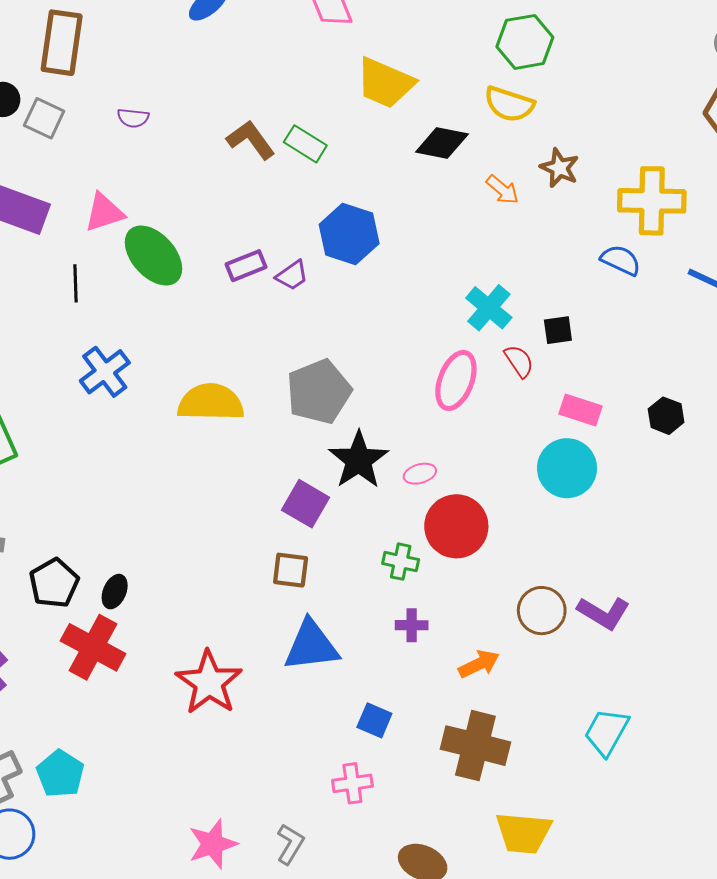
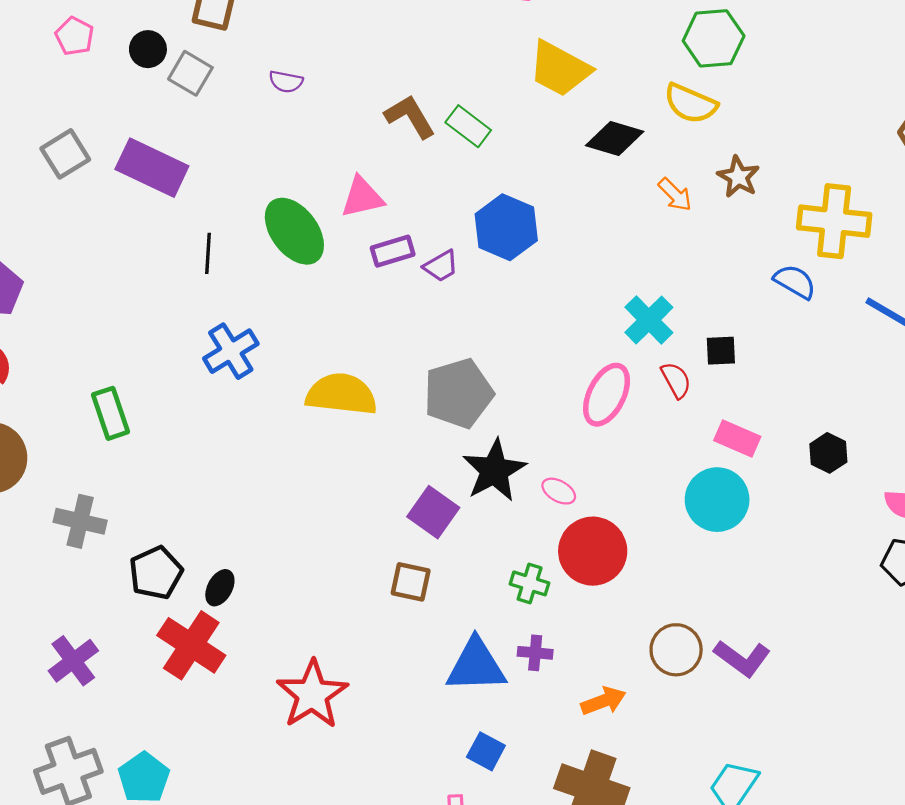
pink triangle: (104, 213) -> (362, 197), moved
pink ellipse: (420, 474) -> (559, 491), turned 40
blue triangle: (311, 646) -> (476, 666), moved

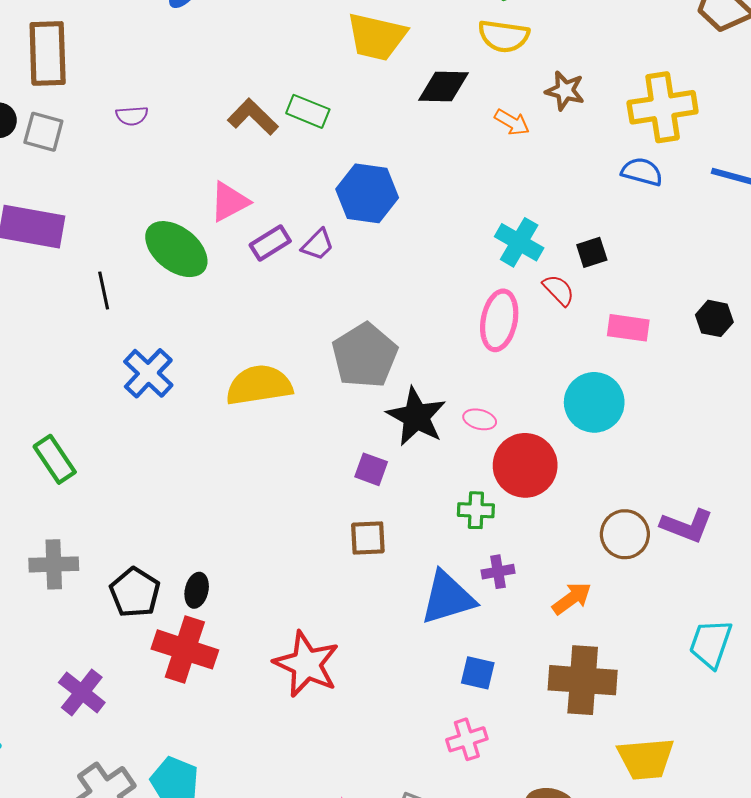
cyan circle: (717, 500) -> (594, 402), moved
purple square: (433, 512) -> (371, 469), size x0.7

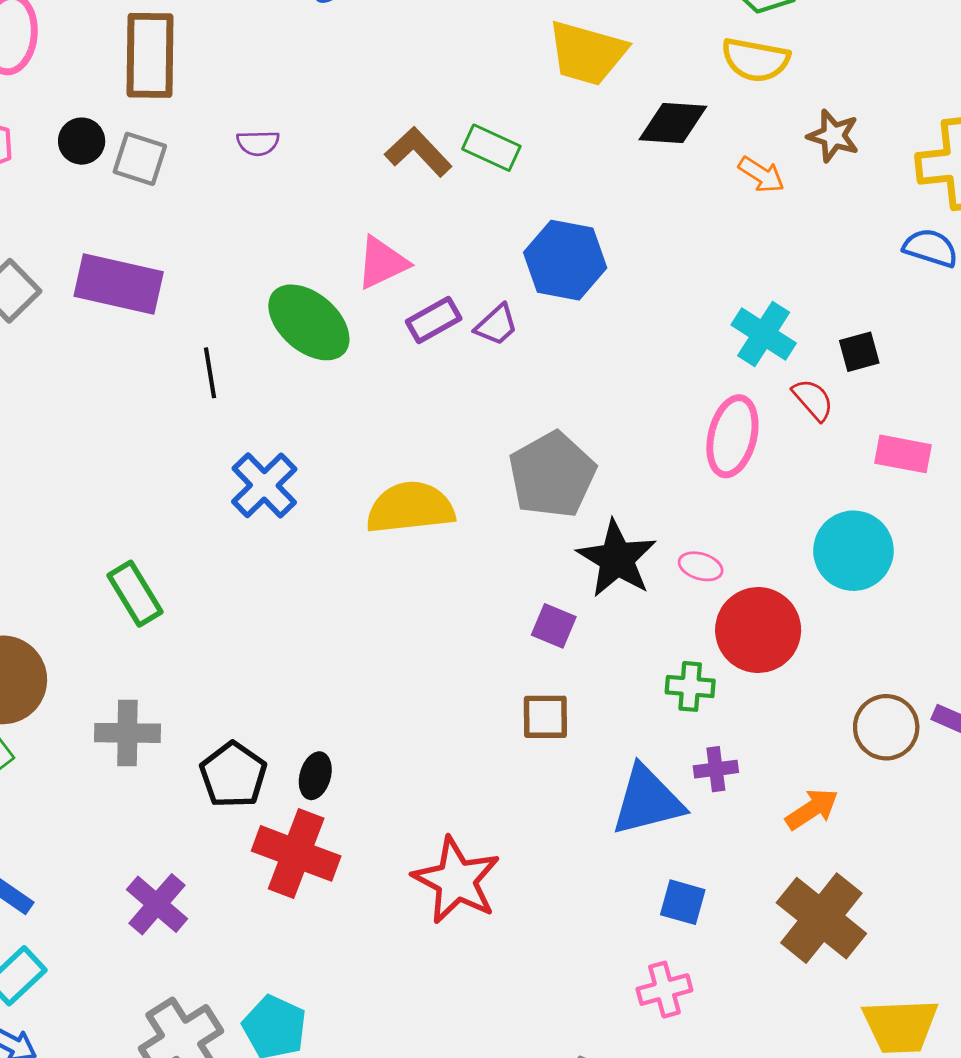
brown cross: (583, 680) -> (821, 918), turned 32

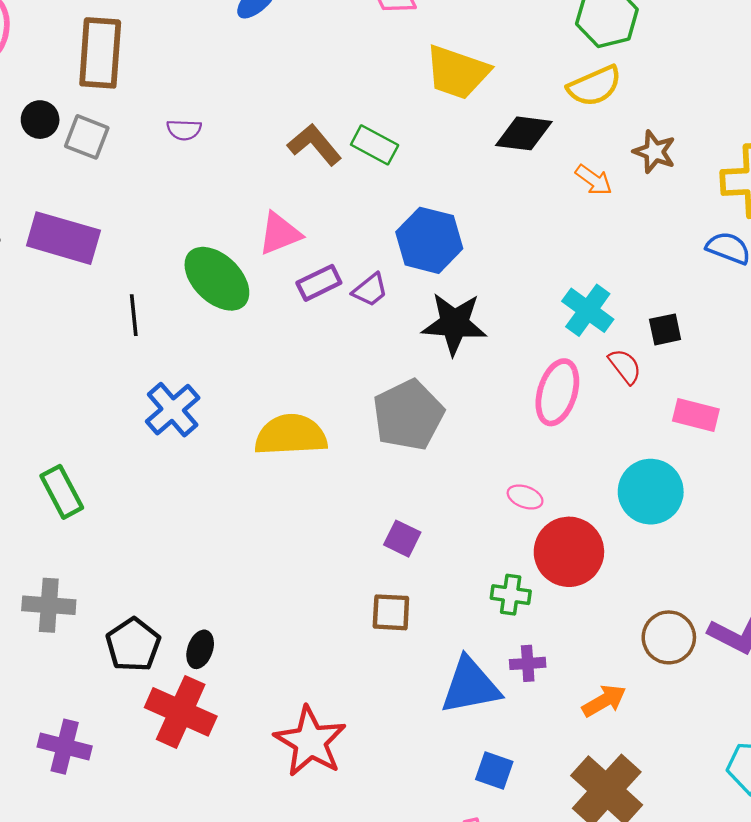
yellow semicircle: (755, 60) -> (594, 86), turned -38
black star: (617, 559) -> (454, 324), moved, turned -30
purple cross: (157, 904) -> (65, 747), turned -30

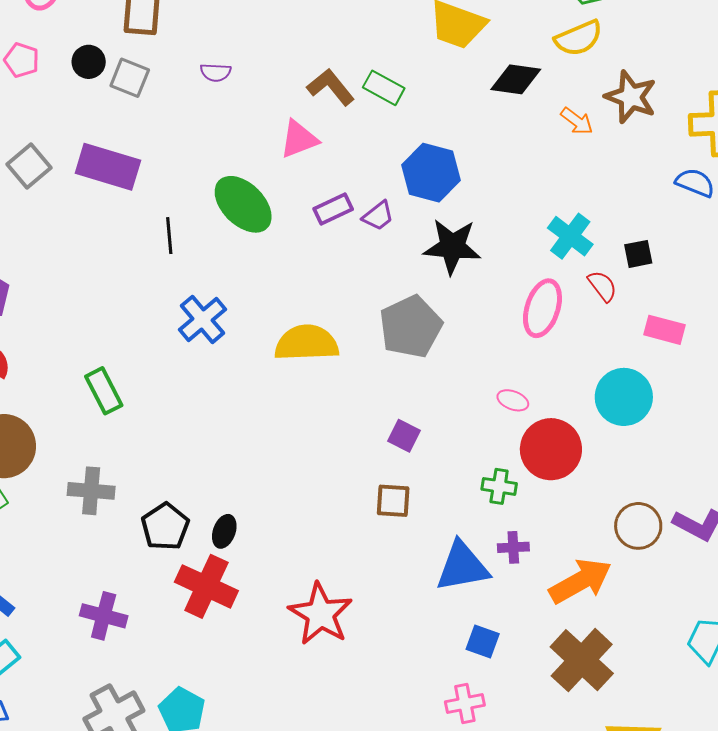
brown star: (654, 152) -> (631, 97), size x1.4
pink triangle: (280, 234) -> (299, 139), moved
orange arrow: (604, 701) -> (580, 581), size x1.6

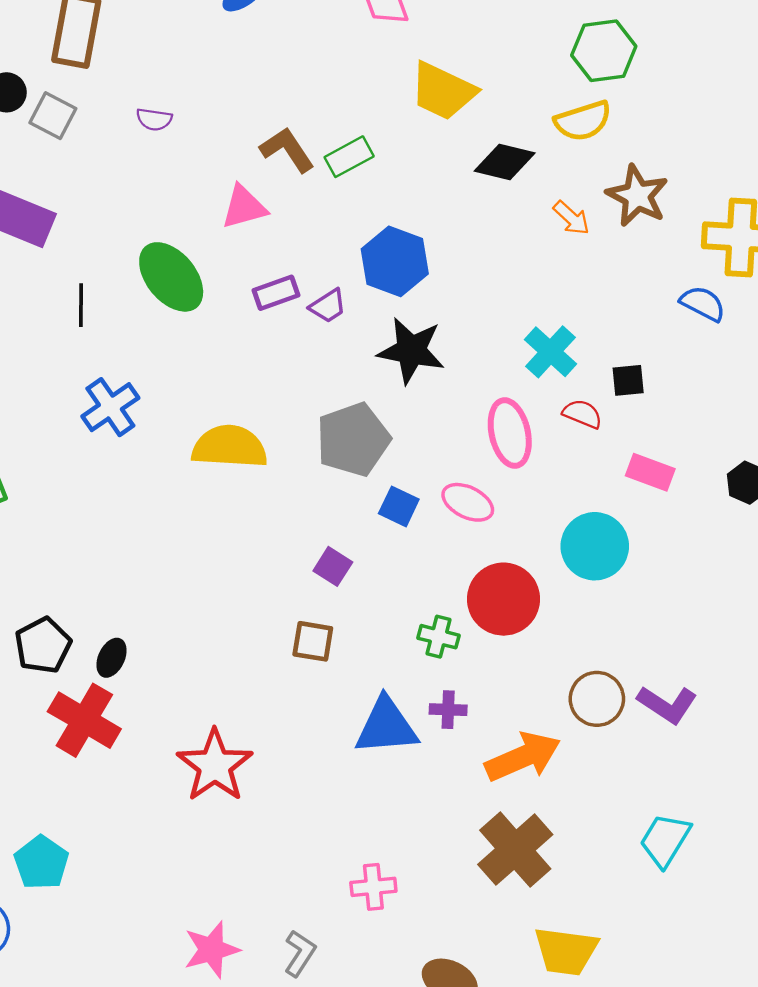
green rectangle: (384, 88) -> (349, 157), turned -63
red semicircle: (602, 286) -> (582, 414), turned -36
pink ellipse: (542, 308) -> (510, 433), turned -36
pink ellipse: (513, 400) -> (468, 502), moved, size x1.4
blue square: (483, 641) -> (399, 506), moved

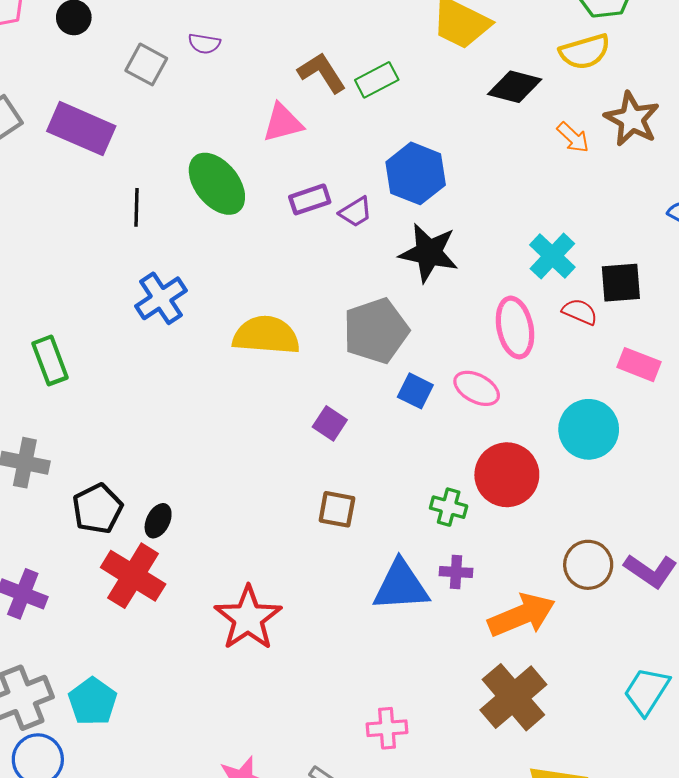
gray square: (53, 116) -> (146, 64), moved
black square: (628, 380) -> (621, 283), size x1.4
purple square: (333, 566) -> (330, 423), moved

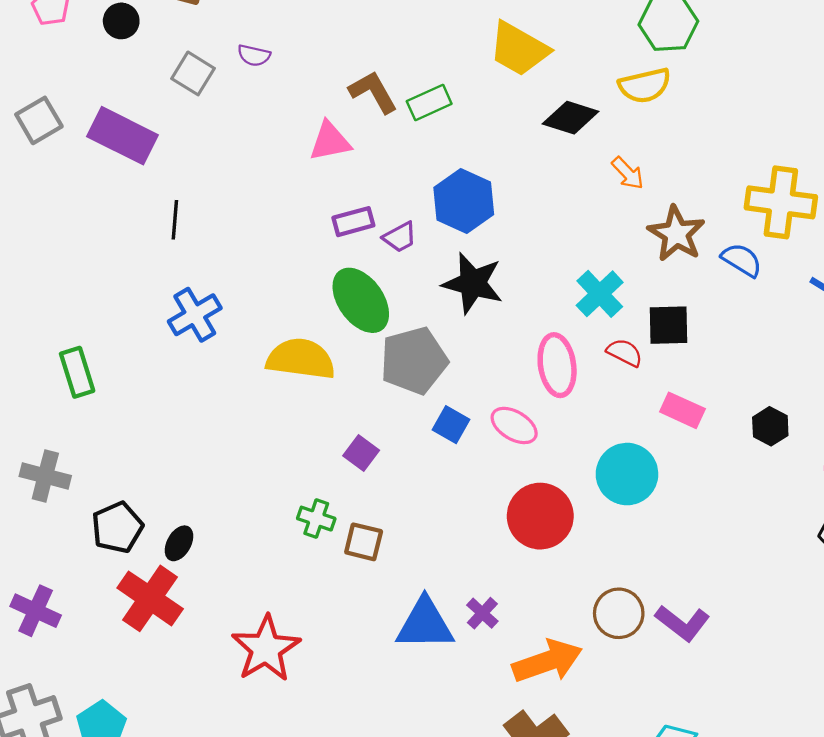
brown star: (632, 119) -> (676, 234), moved
green ellipse: (217, 184) -> (361, 300), moved
green cross: (449, 507) -> (316, 519), moved
purple cross: (456, 572) -> (482, 613), turned 36

